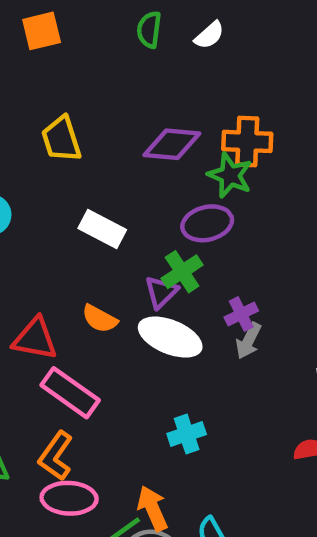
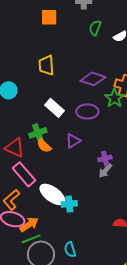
purple ellipse: (207, 223) -> (87, 112), moved
green cross: (182, 272) -> (38, 133), moved
white ellipse: (170, 337) -> (52, 194), moved
orange arrow: (153, 508) -> (29, 225), moved, turned 66

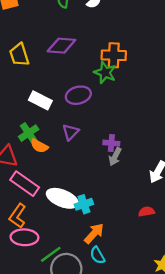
purple diamond: (93, 79) -> (61, 46), moved
purple cross: (105, 158) -> (111, 143), turned 32
orange arrow: (29, 225) -> (94, 233), moved

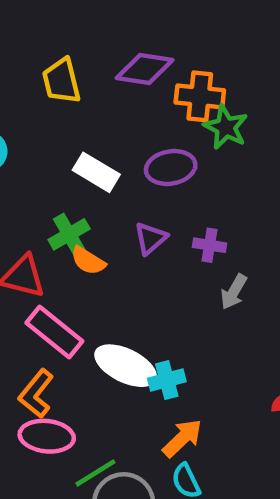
orange cross: (114, 55) -> (200, 96), moved
purple cross: (111, 143) -> (210, 245), moved

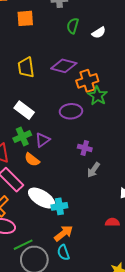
orange cross: (200, 96) -> (87, 81), turned -30
white rectangle: (96, 172) -> (24, 110), moved
purple triangle: (151, 238) -> (42, 140), moved
orange semicircle: (88, 261) -> (32, 160), moved

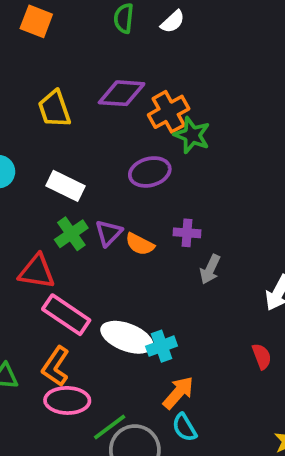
orange square: (25, 18) -> (36, 21), turned 36
orange semicircle: (32, 160) -> (140, 244), moved
red semicircle: (112, 222) -> (262, 356), turned 80

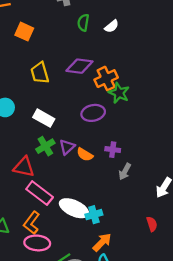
orange square: (36, 21) -> (24, 32), moved

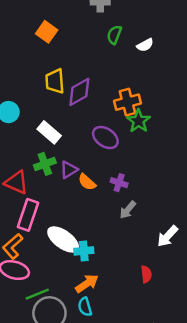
purple diamond: (79, 66) -> (79, 92), moved, turned -48
purple ellipse: (93, 113) -> (105, 137), turned 35
pink rectangle: (40, 193) -> (28, 215), turned 60

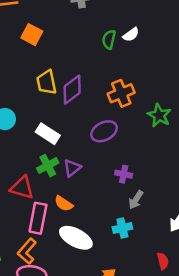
green semicircle: (114, 35) -> (109, 39), moved
green star: (139, 121) -> (159, 115), moved
purple ellipse: (105, 137) -> (104, 131), turned -55
orange semicircle: (87, 182) -> (64, 204), moved
cyan cross: (84, 251) -> (122, 228), moved

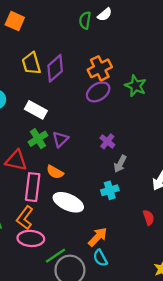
purple ellipse: (104, 131) -> (98, 92), moved
purple cross: (124, 174) -> (107, 141), turned 32

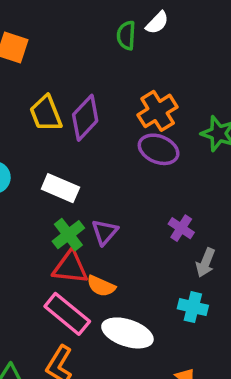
purple ellipse: (98, 92) -> (159, 149), turned 60
red triangle: (16, 160) -> (70, 267), moved
pink rectangle: (33, 187) -> (67, 314), turned -52
cyan cross: (110, 190) -> (193, 307), turned 36

